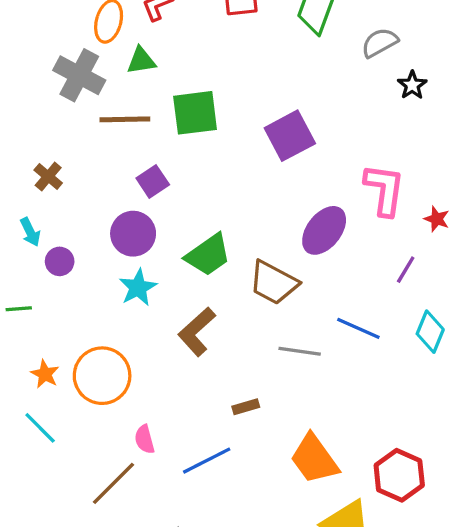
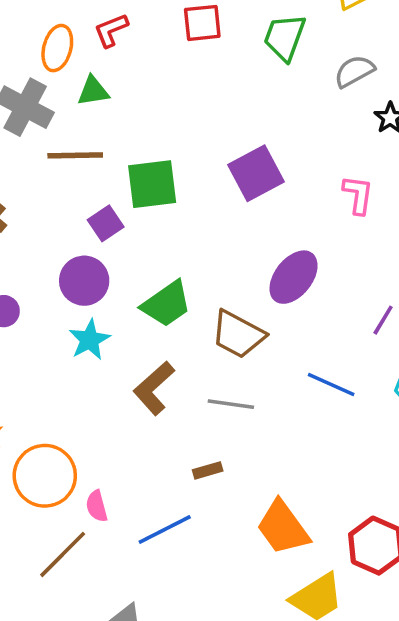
green square: (195, 113) -> (152, 184), moved
pink L-shape: (384, 190) -> (358, 195), moved, size x0.7
gray line: (300, 351) -> (231, 404), moved
orange circle: (102, 376) -> (45, 476), moved

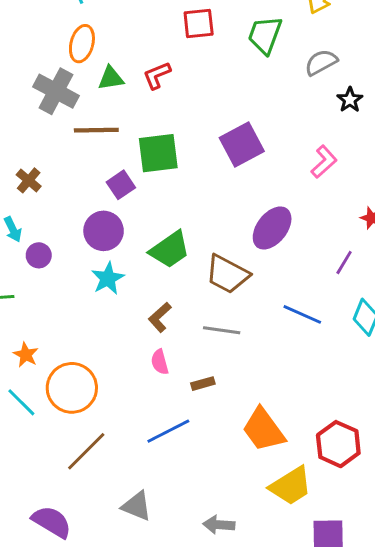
red L-shape: (111, 30) -> (157, 75), moved
pink L-shape: (358, 195) -> (324, 162), turned 40
brown L-shape: (154, 388) -> (160, 317), size x0.7
pink semicircle: (97, 506) -> (160, 362), moved

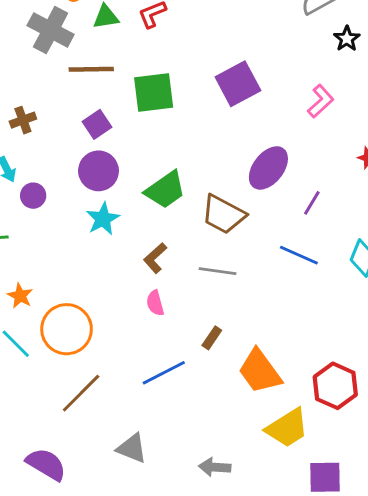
brown cross: (29, 180) -> (23, 120), turned 30
purple square: (121, 185) -> (97, 124), moved
purple line: (344, 263) -> (312, 203), moved
brown rectangle: (203, 384) -> (212, 338), moved, turned -40

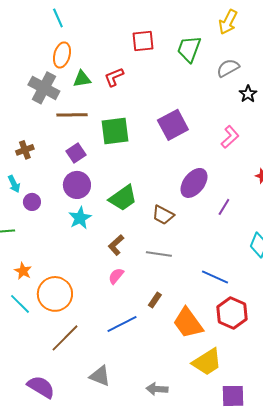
brown trapezoid: (223, 214) -> (163, 215), size x0.7
blue line: (299, 255) -> (215, 277), moved
pink semicircle: (155, 303) -> (116, 276), turned 54
red hexagon: (335, 386) -> (232, 313), moved

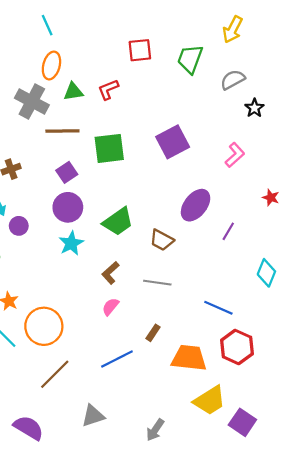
orange trapezoid: (188, 323) -> (189, 358), turned 132
gray triangle: (100, 376) -> (93, 416), turned -40
gray arrow: (157, 389) -> (155, 430), turned -60
purple square: (233, 396) -> (242, 422), moved, turned 35

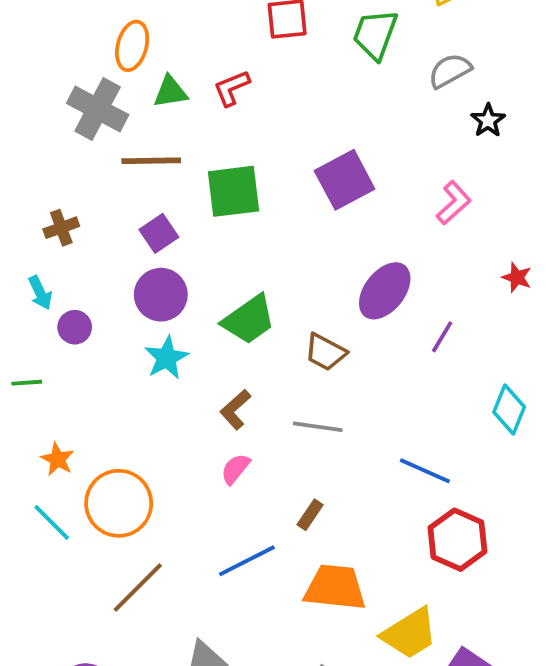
orange trapezoid: (189, 358) -> (335, 588), moved

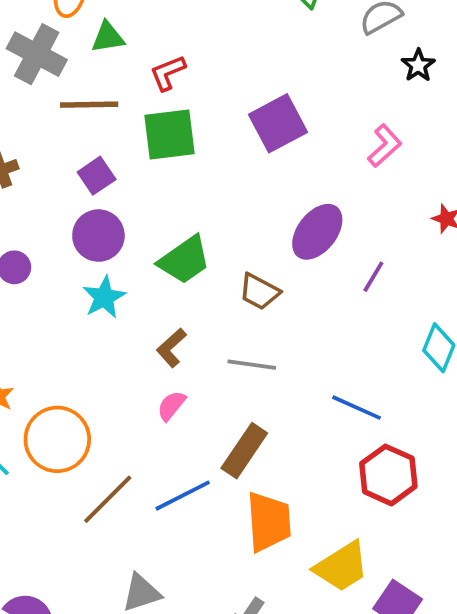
red L-shape: (232, 88) -> (168, 73), moved
brown rectangle: (310, 515) -> (244, 451), size x1.8
brown line: (138, 588) -> (108, 499), moved
orange trapezoid: (335, 588) -> (269, 522), turned 80

